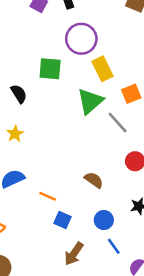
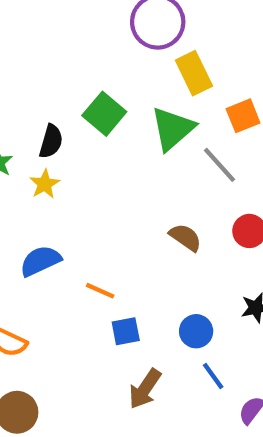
green square: (50, 69) -> (104, 114), moved, turned 35
black semicircle: (19, 94) -> (51, 141), moved, turned 48
brown semicircle: (94, 180) -> (185, 237), moved
blue square: (63, 220) -> (126, 331), turned -35

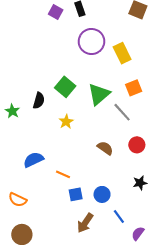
yellow rectangle: (194, 73) -> (122, 53), moved
yellow star: (45, 184) -> (66, 122), moved
blue circle: (196, 331) -> (102, 194), moved

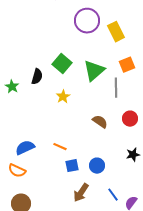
gray line: (122, 112) -> (116, 88), turned 42
blue semicircle: (33, 160) -> (25, 148), moved
blue line: (119, 217) -> (113, 195), moved

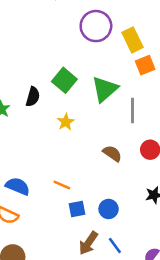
orange square: (127, 65) -> (145, 65), moved
blue semicircle: (25, 148) -> (18, 186), turned 48
blue line: (113, 195) -> (115, 246), moved

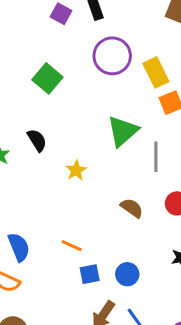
green square: (64, 80) -> (47, 78), moved
black semicircle: (33, 97) -> (37, 140), turned -48
blue semicircle: (18, 186) -> (19, 247), turned 45

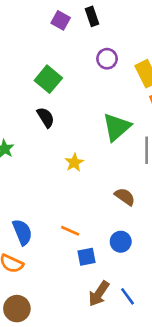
purple circle: (112, 56) -> (107, 59), size x0.6
black semicircle: (37, 140) -> (46, 117), moved
blue circle: (127, 274) -> (121, 242), moved

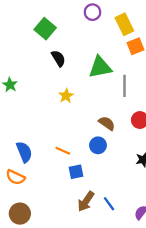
black semicircle: (46, 117) -> (58, 58), moved
green triangle: (117, 127) -> (100, 67), turned 30
blue circle: (121, 242) -> (98, 145), moved

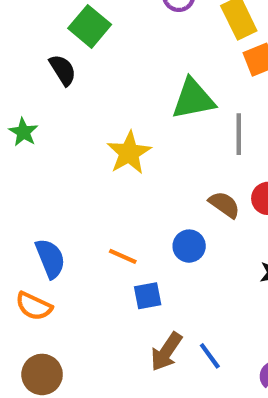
black semicircle: (58, 58) -> (63, 70), moved
yellow star: (66, 96) -> (129, 153), size x1.5
brown semicircle: (107, 123) -> (224, 205), moved

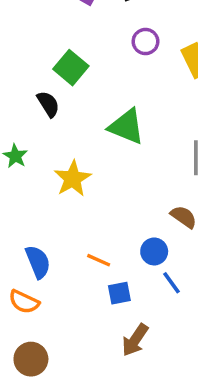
green triangle: (193, 99) -> (126, 127), moved, turned 33
yellow star: (129, 153) -> (73, 179), moved
blue line: (210, 356) -> (172, 283), moved

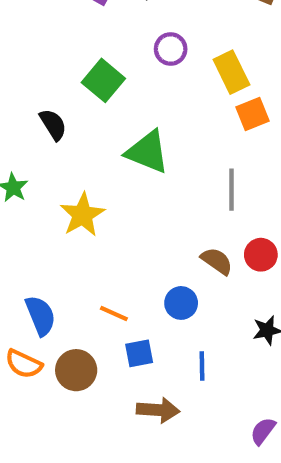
green square: (71, 68) -> (103, 80), moved
blue line: (172, 283) -> (202, 366), moved, turned 35
brown arrow: (135, 340) -> (158, 410), turned -120
brown circle: (31, 359) -> (76, 370), moved

